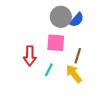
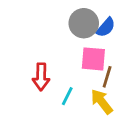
pink square: (56, 43) -> (93, 59), moved

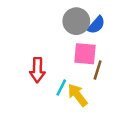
yellow arrow: (102, 102) -> (78, 95), moved

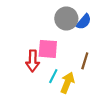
pink square: (85, 54) -> (48, 49), moved
yellow arrow: (78, 95) -> (67, 83), turned 60

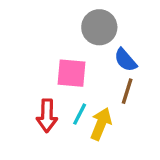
blue semicircle: (84, 22) -> (126, 60), moved, turned 98
red arrow: (33, 61) -> (47, 116), moved

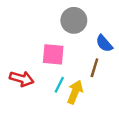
blue semicircle: (126, 60) -> (104, 43), moved
red arrow: (47, 116) -> (22, 79), moved, turned -75

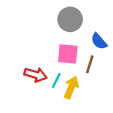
pink square: (53, 54) -> (68, 54), moved
red arrow: (22, 79) -> (35, 75), moved

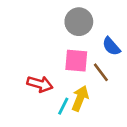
brown line: (90, 64) -> (101, 72), turned -54
cyan line: (56, 80) -> (63, 106), moved

